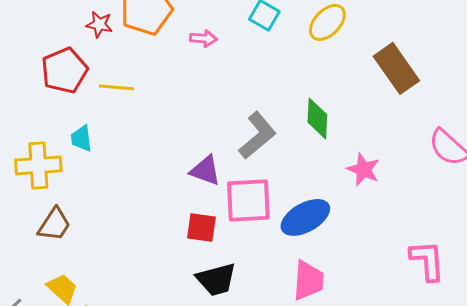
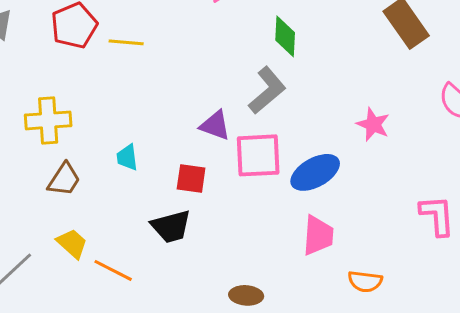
green diamond: (317, 118) -> (285, 36), moved
cyan trapezoid: (81, 138) -> (127, 157), moved
red square: (201, 227) -> (191, 178), moved
black trapezoid: (216, 279) -> (171, 226), moved

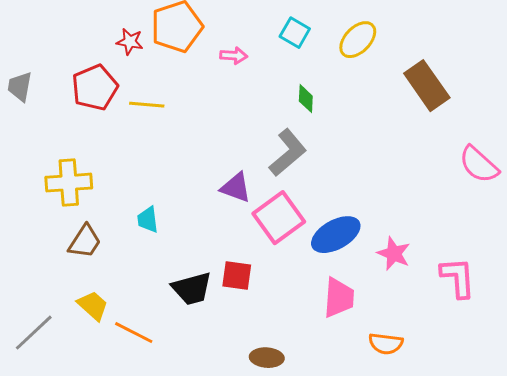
green diamond: (285, 36) -> (306, 99), size x0.7
pink star: (373, 124) -> (394, 254), moved
pink square: (258, 155) -> (279, 218), turned -33
red square: (191, 178) -> (237, 276), moved

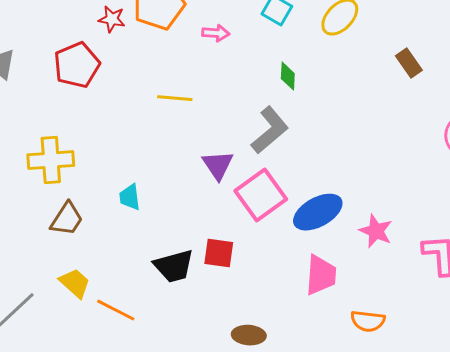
brown rectangle: (427, 86) -> (409, 63), size x0.6
yellow line: (147, 105) -> (175, 98), moved
purple triangle: (236, 188) -> (218, 165), turned 36

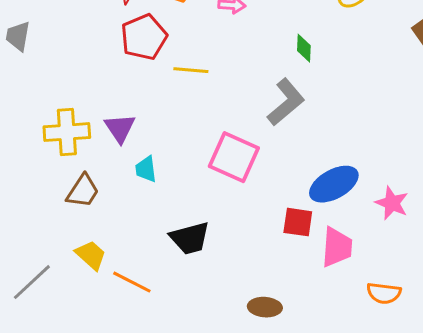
red pentagon: (77, 65) -> (144, 37), moved
purple triangle: (218, 165) -> (120, 128), moved
pink square: (261, 195) -> (234, 157), moved, turned -30
red square: (219, 253) -> (298, 222), moved

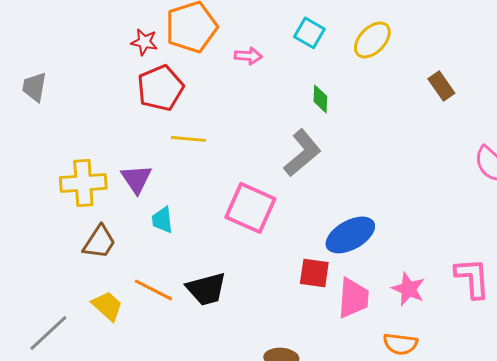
yellow line: (191, 70) -> (188, 139), moved
pink star: (392, 203) -> (408, 289), moved
orange line: (132, 282) -> (153, 290), moved

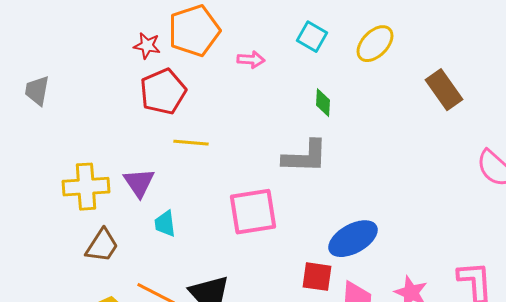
brown rectangle: (441, 86) -> (444, 90), size x1.4
gray L-shape: (302, 153) -> (305, 157), turned 42
pink square: (250, 208) -> (253, 212), turned -33

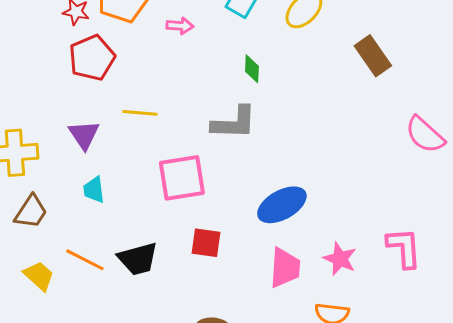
yellow line: (191, 143) -> (140, 113), moved
purple triangle: (139, 183) -> (84, 135), moved
red square: (317, 277) -> (206, 243), moved

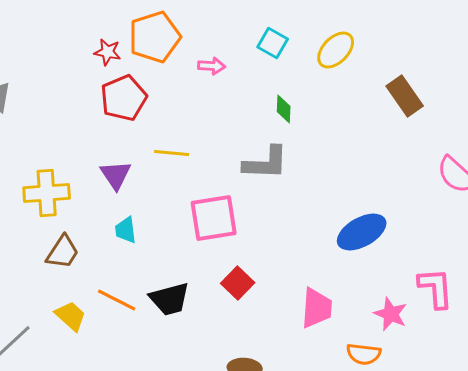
blue ellipse: (282, 205) -> (362, 232), moved
red square: (206, 243) -> (238, 283), turned 36
pink star: (340, 259) -> (391, 314), moved

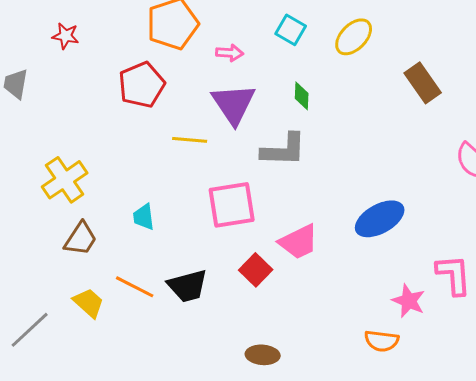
red star: (108, 52) -> (66, 36), moved
purple triangle: (116, 175) -> (234, 104), moved, size x1.4
yellow cross: (47, 193) -> (65, 180), turned -30
pink trapezoid: (317, 308) -> (299, 242), moved, turned 60

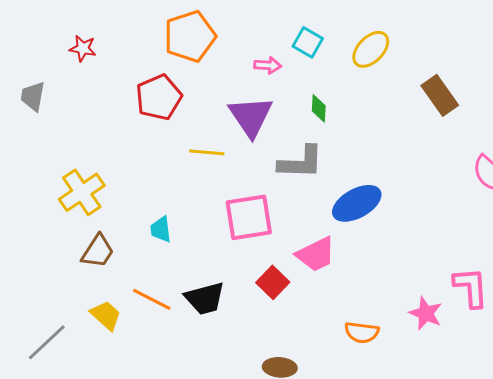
pink arrow: (230, 53) -> (268, 65), moved
blue ellipse: (380, 219) -> (357, 203), moved
orange semicircle: (382, 341) -> (362, 332), moved

